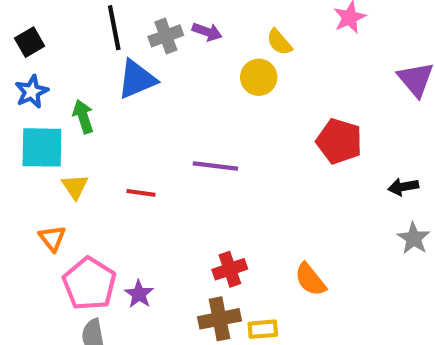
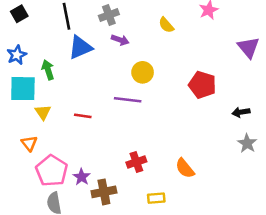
purple arrow: (207, 32) -> (120, 40), moved
gray cross: (166, 36) -> (109, 15), moved
black square: (30, 42) -> (19, 14), moved
yellow circle: (259, 77) -> (143, 72), moved
brown cross: (219, 319) -> (104, 192), moved

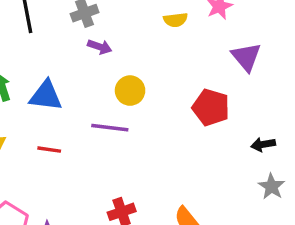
yellow semicircle: (166, 25) -> (176, 20), moved, turned -56
blue triangle: (80, 47) -> (46, 96), moved, turned 30
purple triangle: (248, 47) -> (246, 57), moved

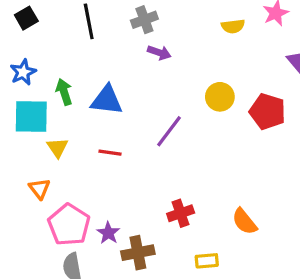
yellow circle: (130, 91) -> (220, 97), moved
purple line: (110, 128) -> (169, 131), turned -60

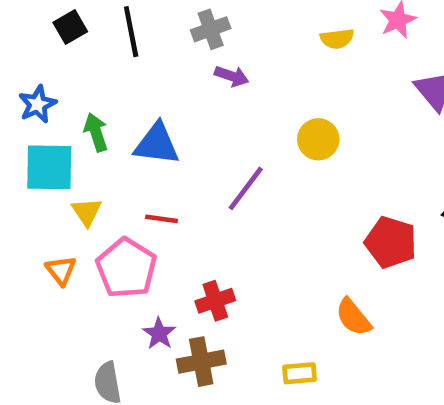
black square: (26, 18) -> (70, 27), moved
red pentagon: (267, 112) -> (391, 242), moved
red cross: (181, 213) -> (215, 301), moved
pink pentagon: (69, 225) -> (126, 268), moved

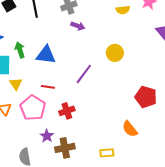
red cross: (215, 301) -> (67, 111), moved

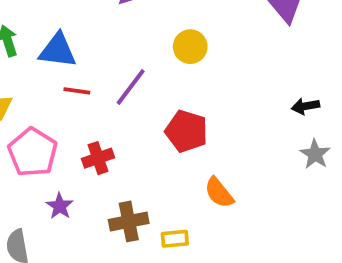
red line: (48, 87) -> (77, 91), moved
red pentagon: (146, 97) -> (186, 131), moved
brown cross: (65, 148) -> (129, 221), moved

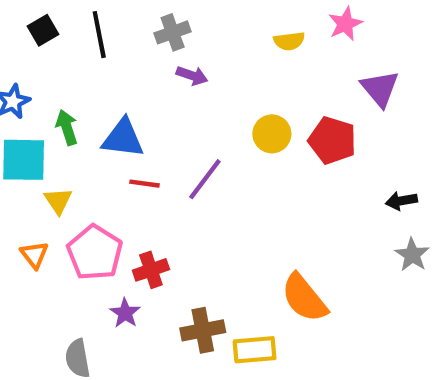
red pentagon: (186, 131) -> (332, 140), moved
red cross: (98, 158) -> (151, 270), moved
orange semicircle: (219, 193) -> (304, 298), size x1.4
yellow rectangle: (175, 239) -> (255, 350), size x1.4

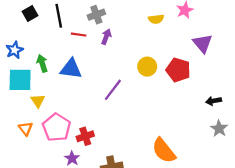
purple arrow: (192, 76) -> (106, 37), turned -88
red line: (145, 184) -> (79, 35), moved

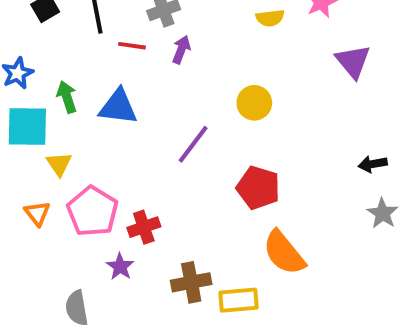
red pentagon: (178, 70) -> (258, 188), moved

